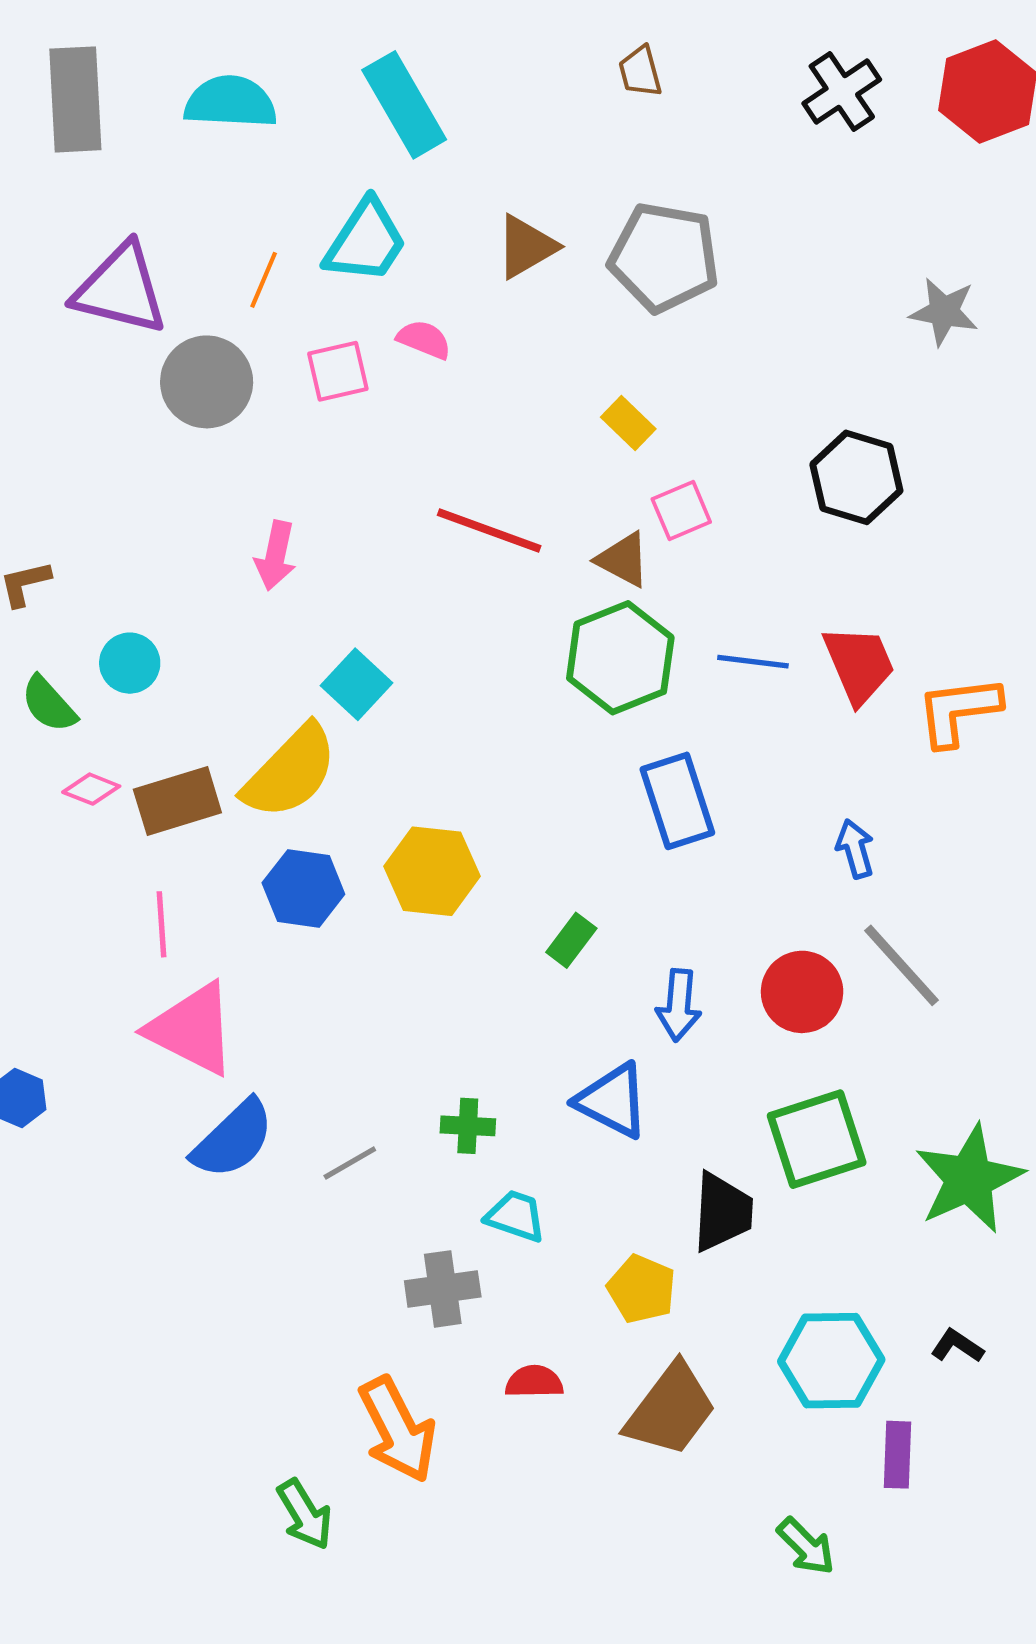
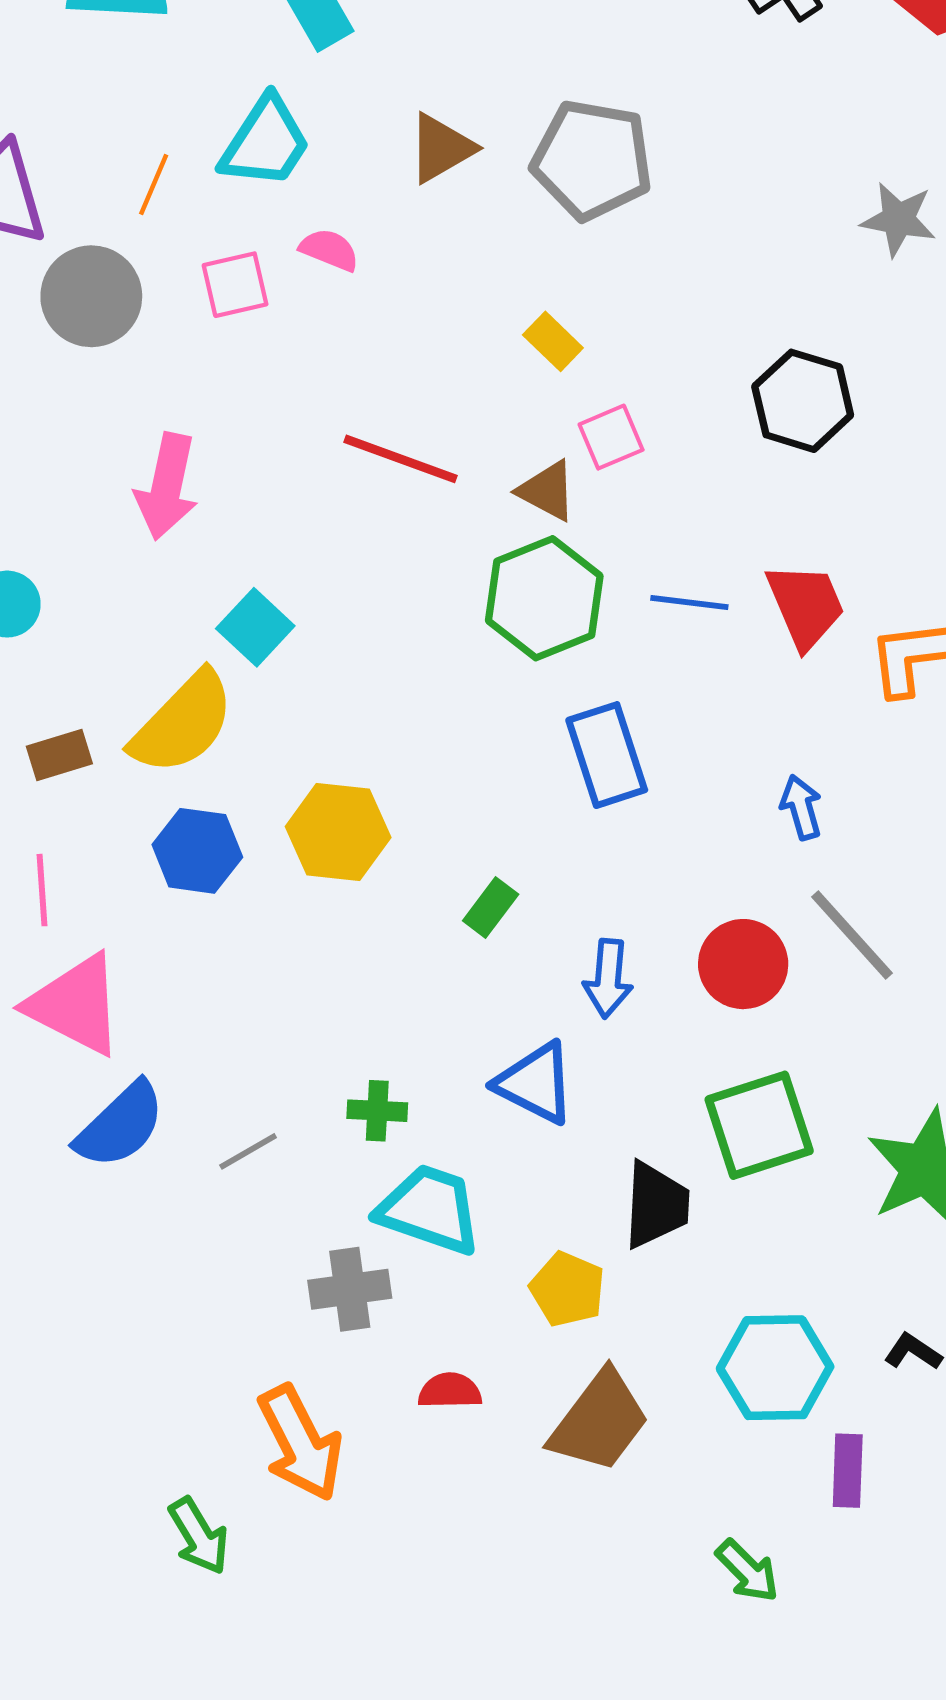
pink arrow: (276, 556) -> (167, 486), size x1.4
brown rectangle: (177, 801) -> (59, 755), size x0.7
cyan trapezoid: (516, 1216) -> (430, 1209), size x1.6

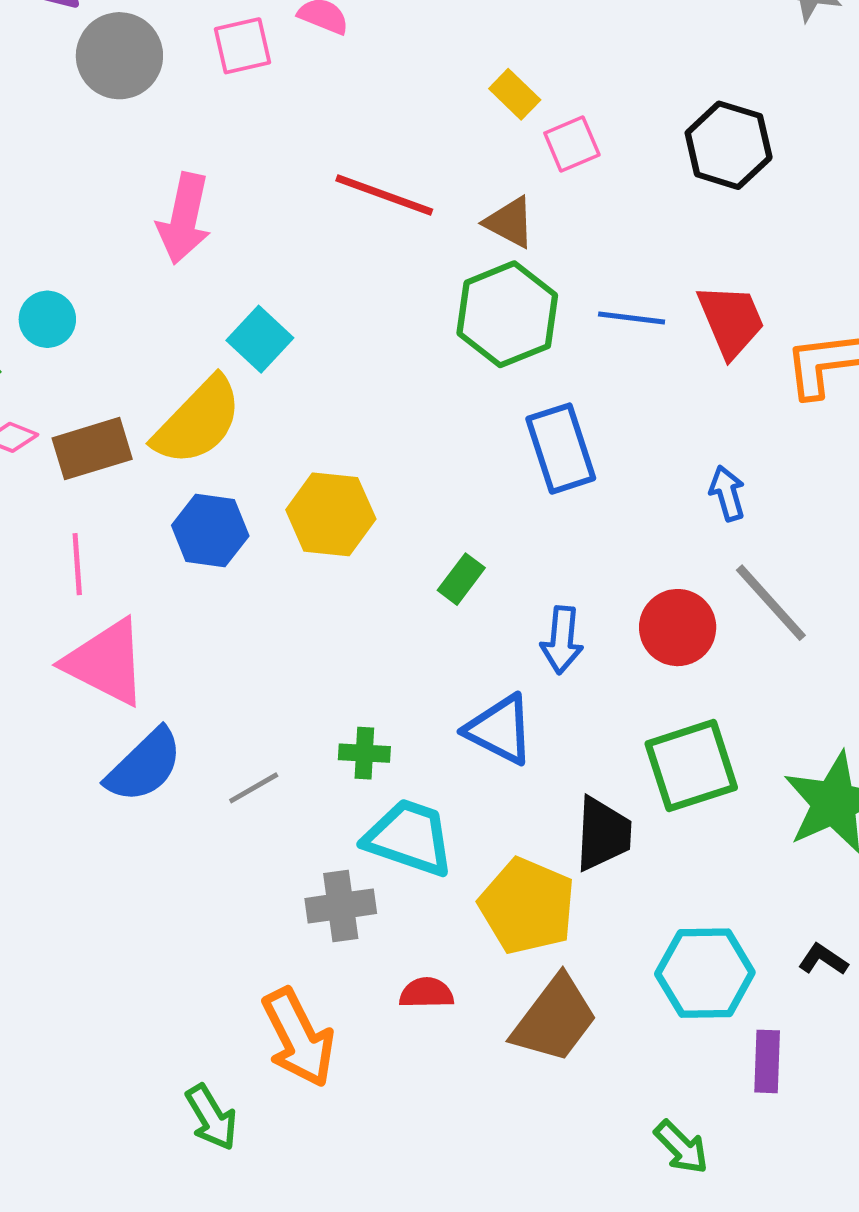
pink square: (611, 437) -> (572, 144), moved
brown rectangle: (59, 755) -> (92, 449), size x1.4
yellow pentagon: (567, 1289) -> (527, 906), size x1.5

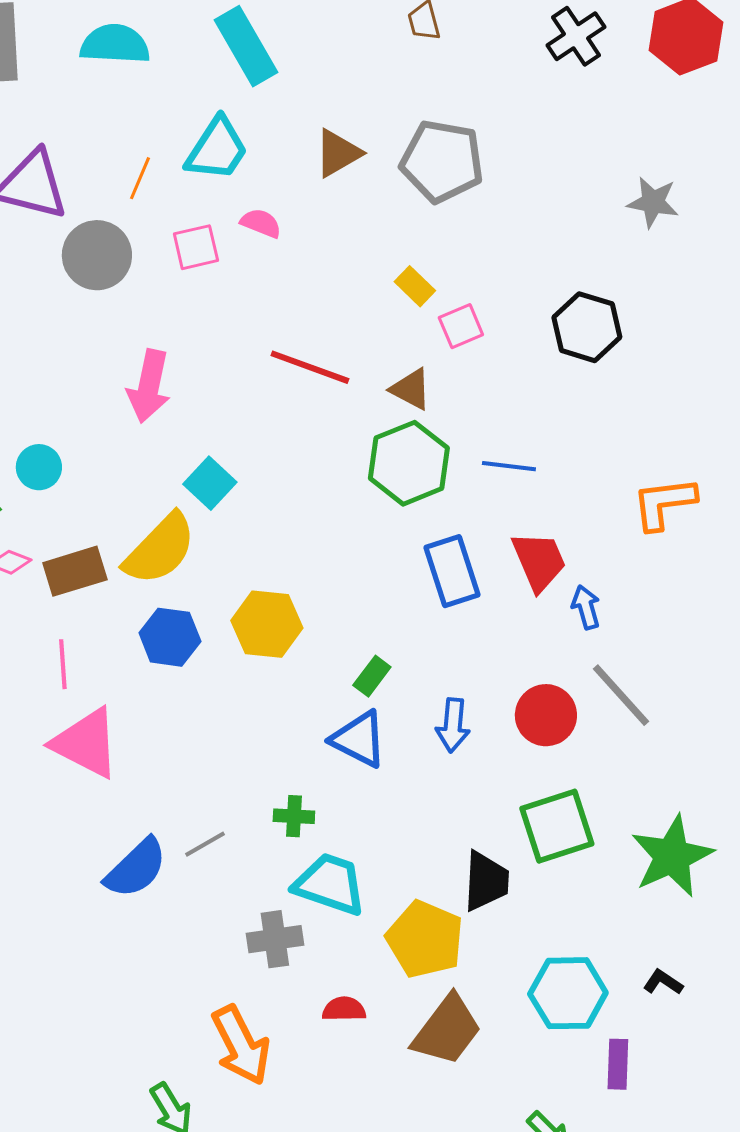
red trapezoid: (731, 320) -> (539, 561), moved
blue triangle: (500, 729) -> (359, 739), moved
blue semicircle: (144, 766) -> (136, 868), moved

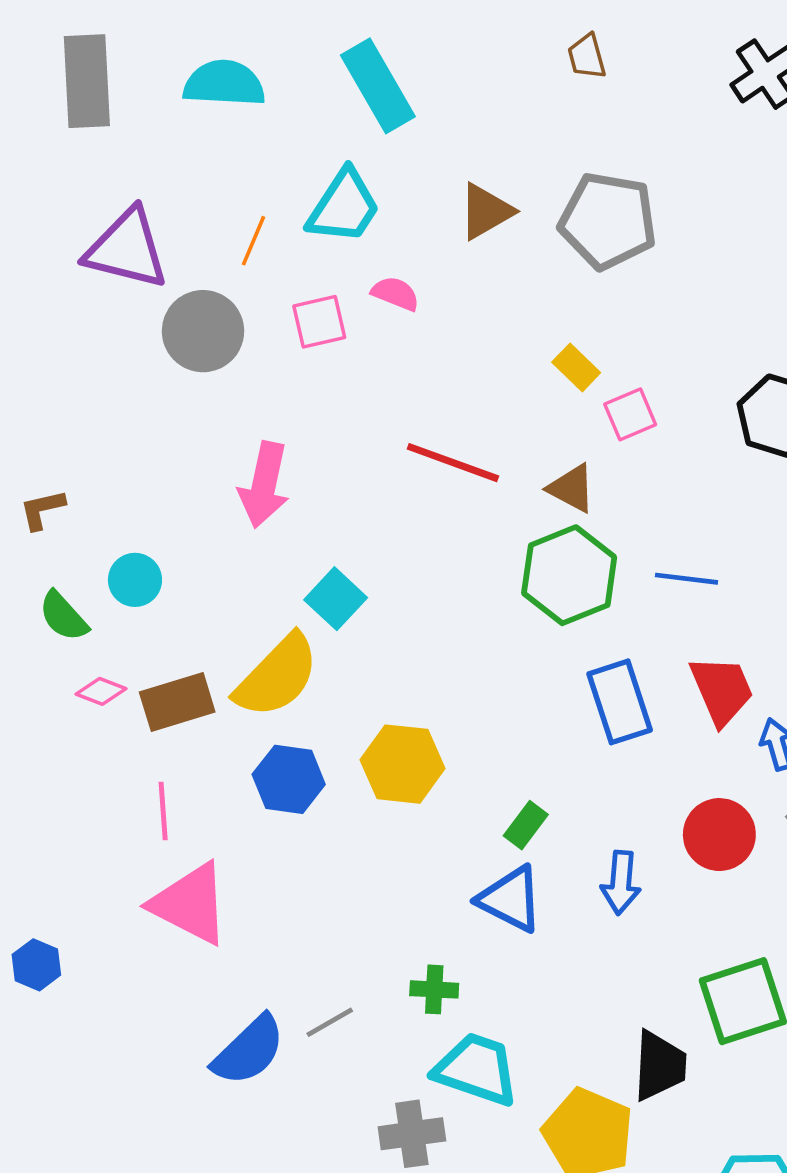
red circle: (546, 715) -> (719, 835), moved

